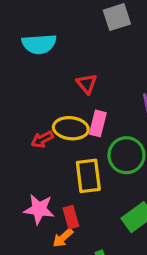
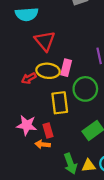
red triangle: (87, 84) -> (45, 41), moved, size x1.5
orange arrow: (63, 238) -> (43, 144), turned 48

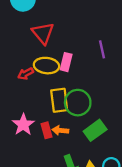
green circle: (85, 89) -> (78, 103), moved
pink star: (27, 125) -> (23, 125), turned 30
orange arrow: (43, 144) -> (60, 130), moved

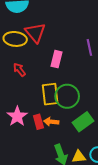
yellow ellipse: (46, 66) -> (15, 39), moved
red arrow: (26, 74) -> (19, 70), turned 80

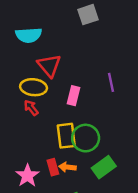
yellow ellipse: (15, 39) -> (34, 87), moved
pink star: (17, 116) -> (27, 176), moved

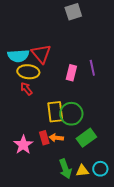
cyan semicircle: (29, 35) -> (18, 56), moved
pink rectangle: (73, 96) -> (71, 73), moved

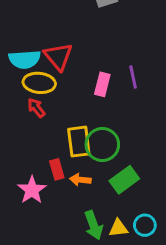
red rectangle: (44, 138) -> (57, 169), moved

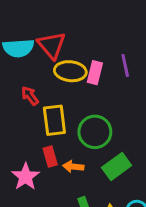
yellow ellipse: (39, 83) -> (70, 71), moved
yellow rectangle: (79, 142) -> (54, 120), moved

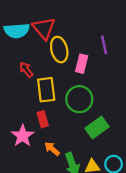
yellow ellipse: (70, 71) -> (59, 50), turned 70
pink rectangle: (95, 73) -> (82, 64), moved
orange arrow: (73, 167) -> (52, 149), moved, turned 35

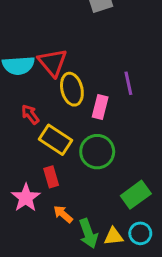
yellow rectangle: (46, 90) -> (56, 140), turned -50
green rectangle: (97, 127) -> (136, 195), moved

